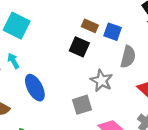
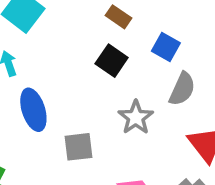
brown rectangle: (90, 26) -> (118, 17), moved
gray square: (82, 105) -> (79, 147), moved

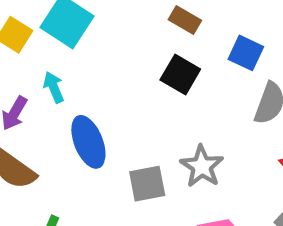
gray star: (136, 117) -> (202, 166), moved

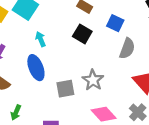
cyan arrow: (54, 87) -> (41, 39), moved

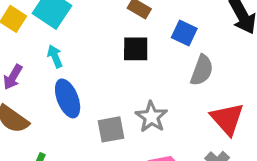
black square: (82, 34) -> (136, 49), turned -30
cyan arrow: (41, 39) -> (55, 56), moved

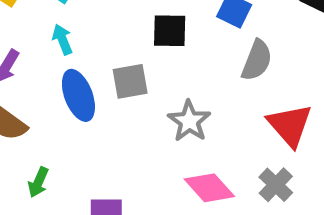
gray square: (111, 129) -> (130, 81), moved

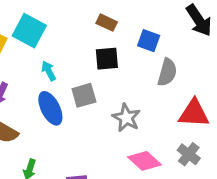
cyan arrow: (62, 39) -> (49, 71), moved
red triangle: (290, 125) -> (194, 113), turned -40

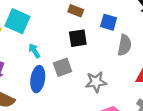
blue ellipse: (50, 108) -> (38, 79), turned 40
gray star: (126, 118) -> (96, 82), turned -30

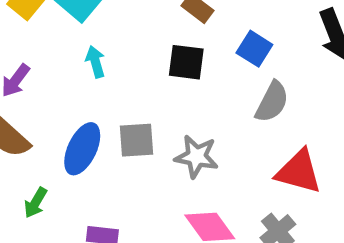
gray square: (63, 67) -> (137, 140), moved
blue ellipse: (38, 79) -> (82, 149), moved

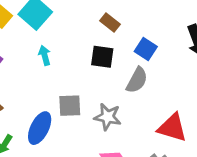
gray semicircle: (272, 102) -> (137, 80), moved
blue ellipse: (82, 149) -> (40, 128), moved

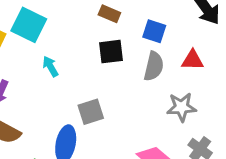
gray star: (108, 117) -> (181, 107), moved
red triangle: (172, 128) -> (193, 60), moved, size x0.7

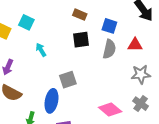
cyan square: (29, 25) -> (26, 22), size x0.7
gray star: (181, 107) -> (141, 74), moved

